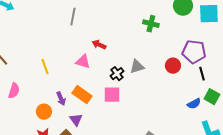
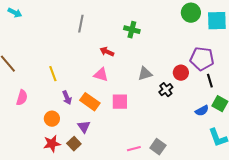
green cross: (151, 24) -> (132, 30), moved
pink triangle: (83, 62) -> (101, 75), moved
black cross: (117, 74) -> (166, 90), moved
purple arrow: (61, 99) -> (67, 98), moved

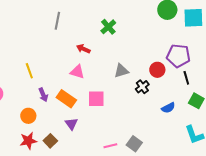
green cross: (132, 30) -> (108, 27), turned 35
blue semicircle: (202, 111) -> (168, 108), moved
purple triangle: (84, 127) -> (71, 124), moved

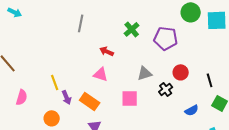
purple pentagon: (178, 56) -> (166, 38), moved
yellow line: (29, 71) -> (55, 82), moved
pink square: (96, 99) -> (130, 98), moved

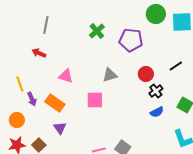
red arrow: (107, 51) -> (39, 53), moved
black line: (210, 80) -> (176, 66), moved, turned 72
black cross: (166, 89) -> (156, 91), moved

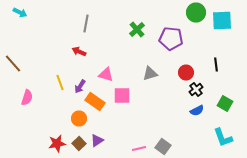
black line: (176, 66) -> (216, 64), turned -64
purple arrow: (32, 99) -> (80, 86), moved, turned 56
pink square: (95, 100) -> (122, 96), moved
orange circle: (17, 120) -> (79, 118), moved
purple triangle: (60, 128) -> (97, 140), moved, turned 32

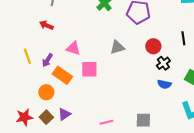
blue semicircle: (197, 110) -> (164, 84), turned 40
gray square: (163, 146) -> (143, 120), moved, turned -35

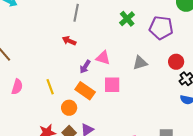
pink triangle: (73, 48) -> (103, 58), moved
yellow line: (27, 56) -> (50, 87), moved
purple arrow: (47, 60) -> (85, 67), moved

